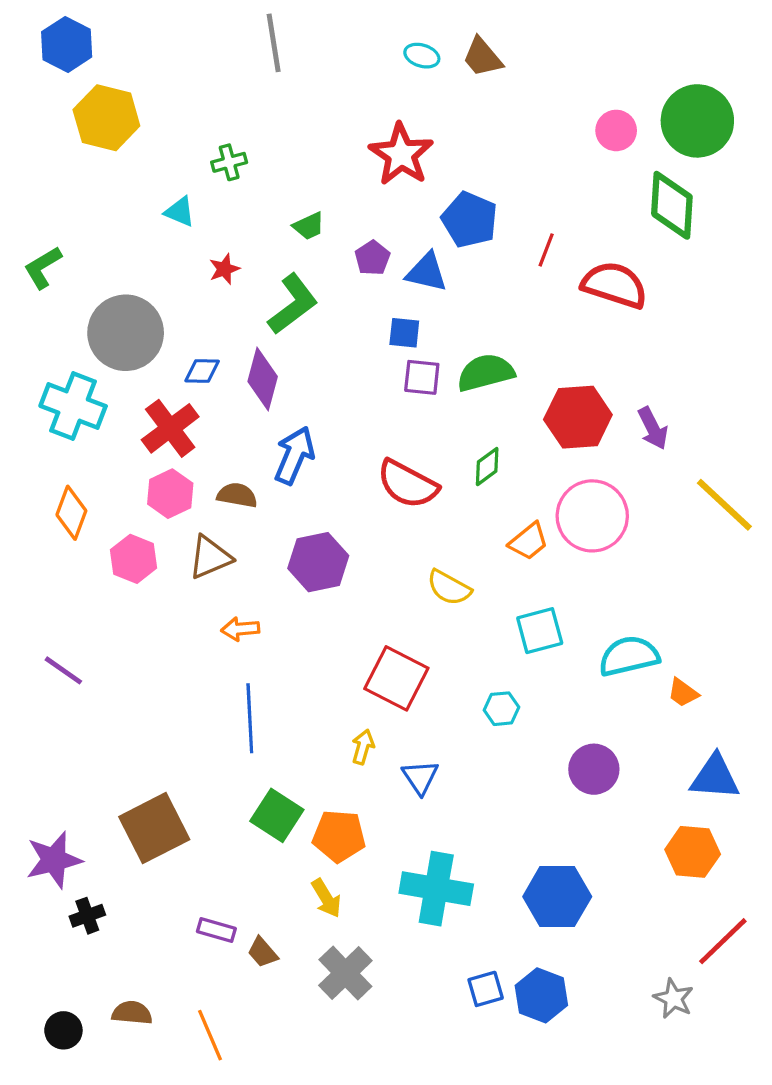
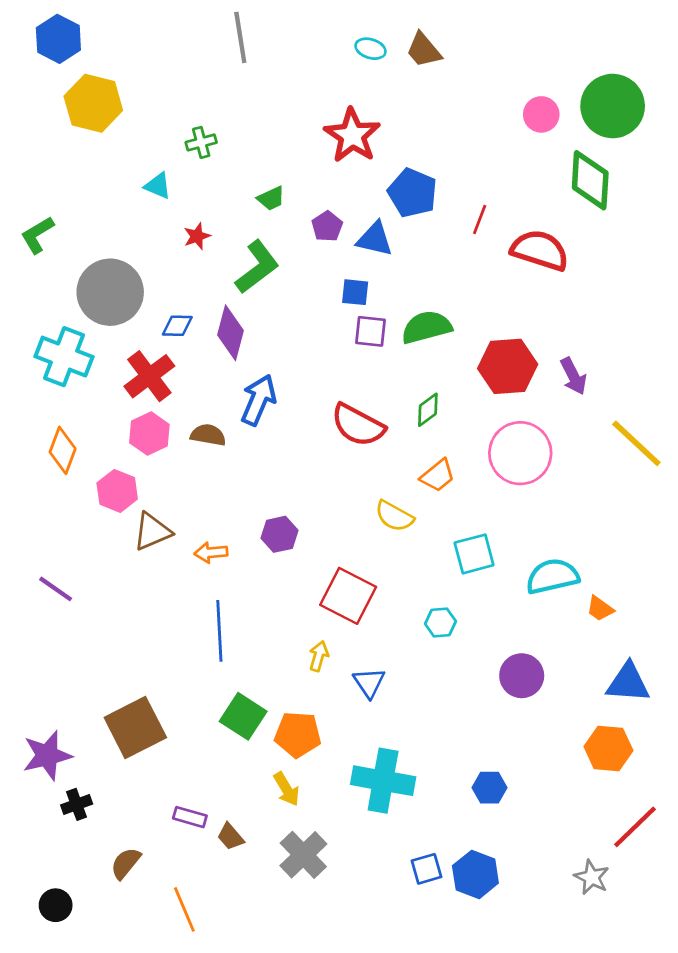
orange trapezoid: (529, 541) -> (438, 476), moved
brown triangle: (210, 557) -> (152, 532), moved
purple hexagon: (318, 562) -> (280, 534), moved, size x0.7
blue hexagon: (557, 897) -> (489, 788), size x0.6
brown semicircle: (132, 1013) -> (126, 863), moved, turned -56

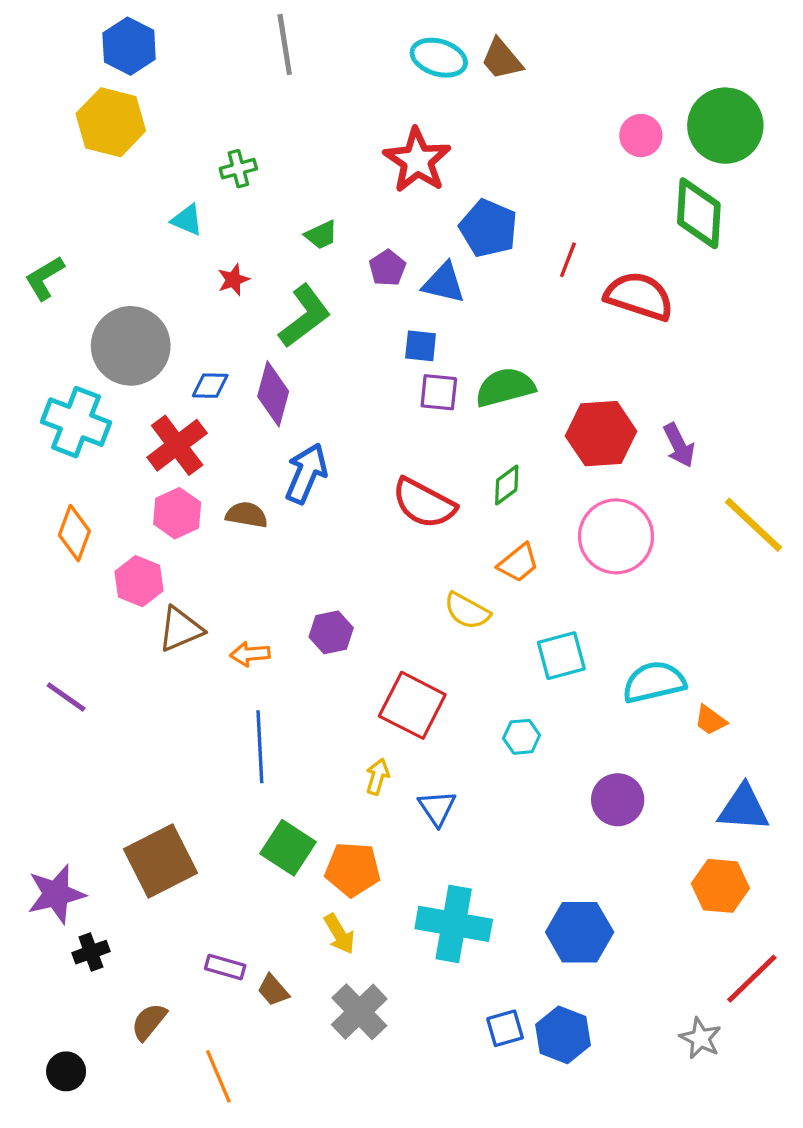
blue hexagon: (58, 39) -> (129, 46), moved
cyan ellipse: (370, 49) -> (439, 58), size x1.5
blue hexagon: (489, 788) -> (580, 932), size x1.6

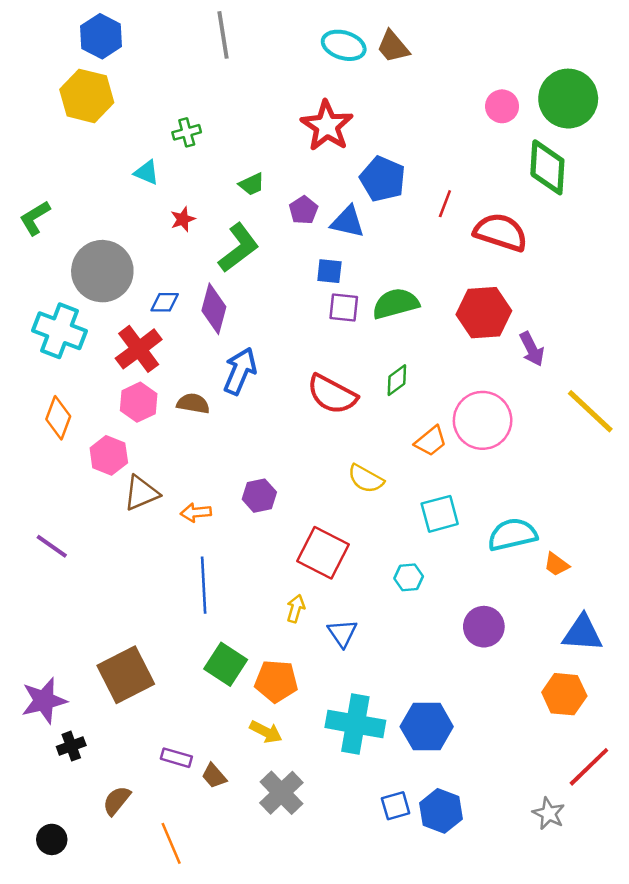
red hexagon: (601, 434) -> (484, 313), moved
orange trapezoid: (518, 563) -> (431, 441), moved
blue hexagon: (580, 932) -> (427, 727), moved
yellow arrow: (339, 934) -> (266, 732), turned -32

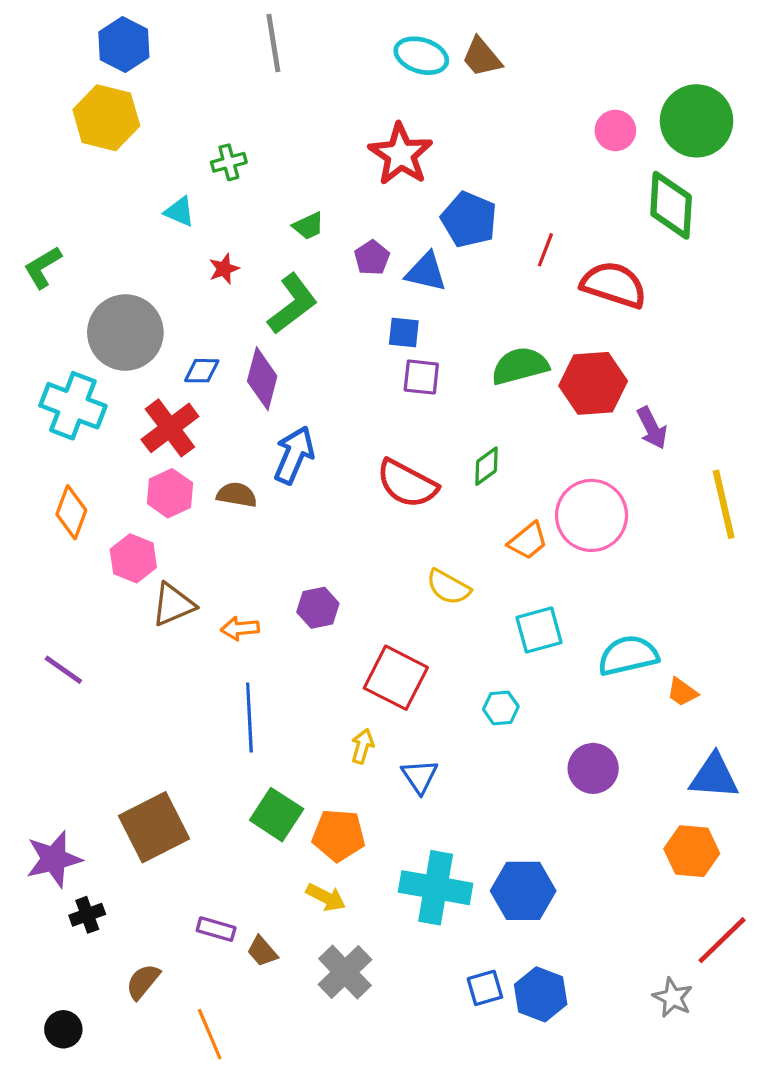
green semicircle: (396, 304) -> (520, 366), moved
yellow line: (590, 411) -> (724, 504), turned 34

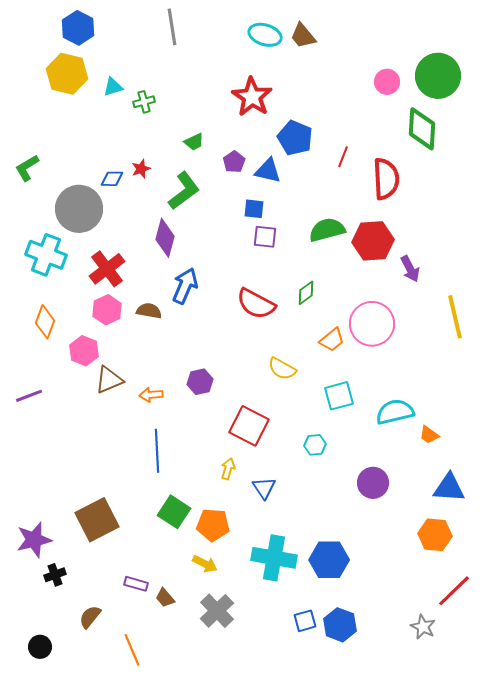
cyan triangle: (179, 212) -> (113, 87), moved, turned -40
red semicircle: (614, 285) -> (386, 179), turned 69
blue diamond: (202, 371) -> (112, 179), moved
purple line: (63, 670) -> (29, 396), moved, turned -56

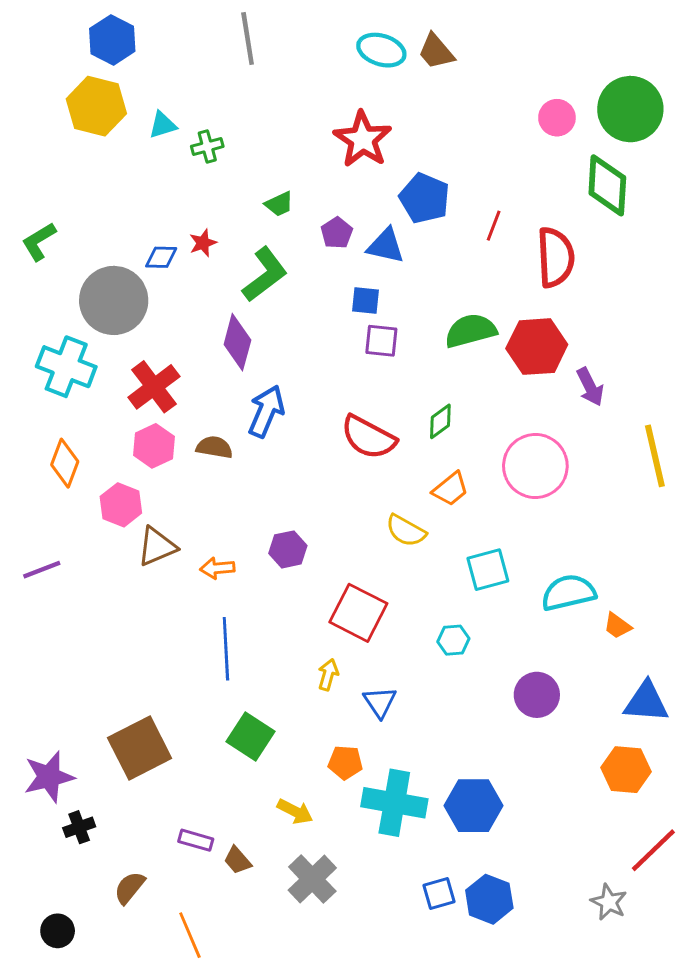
orange trapezoid: (332, 340) -> (450, 489), moved
orange pentagon: (213, 525) -> (345, 762), moved, size x0.7

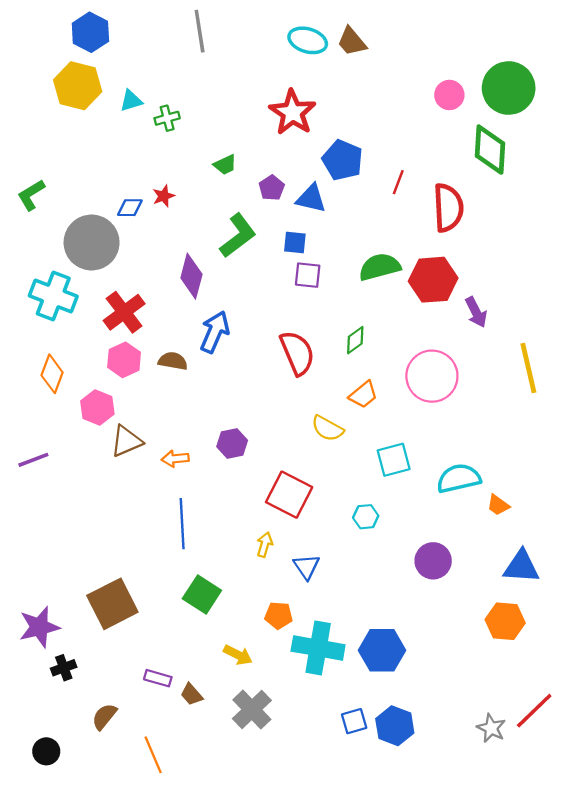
green L-shape: (265, 275) -> (238, 236), moved
red semicircle: (368, 437) -> (297, 353), turned -141
red line: (653, 850) -> (534, 711), moved

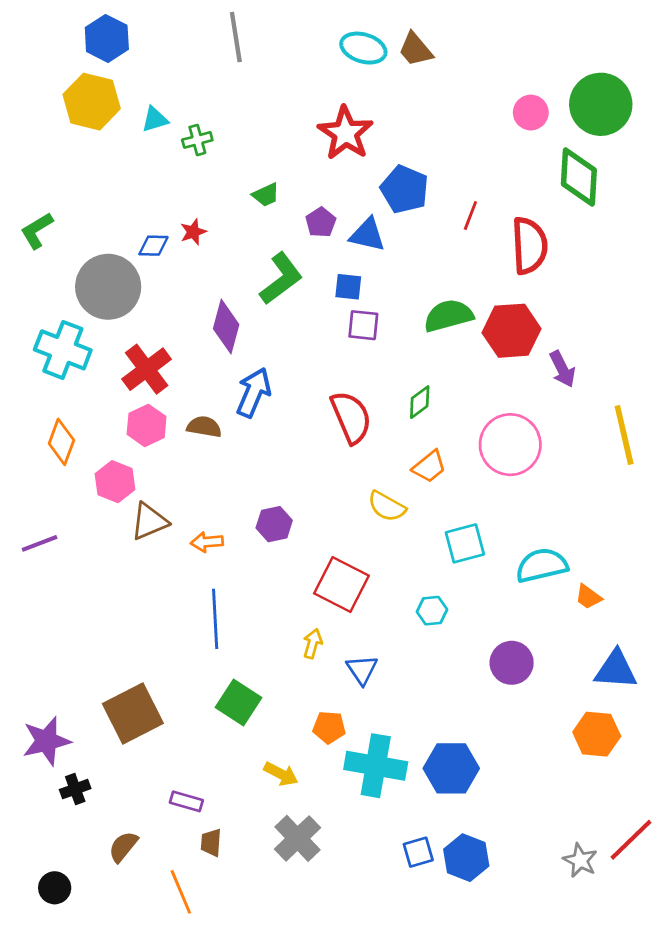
brown trapezoid: (191, 694) -> (211, 843), moved, turned 45

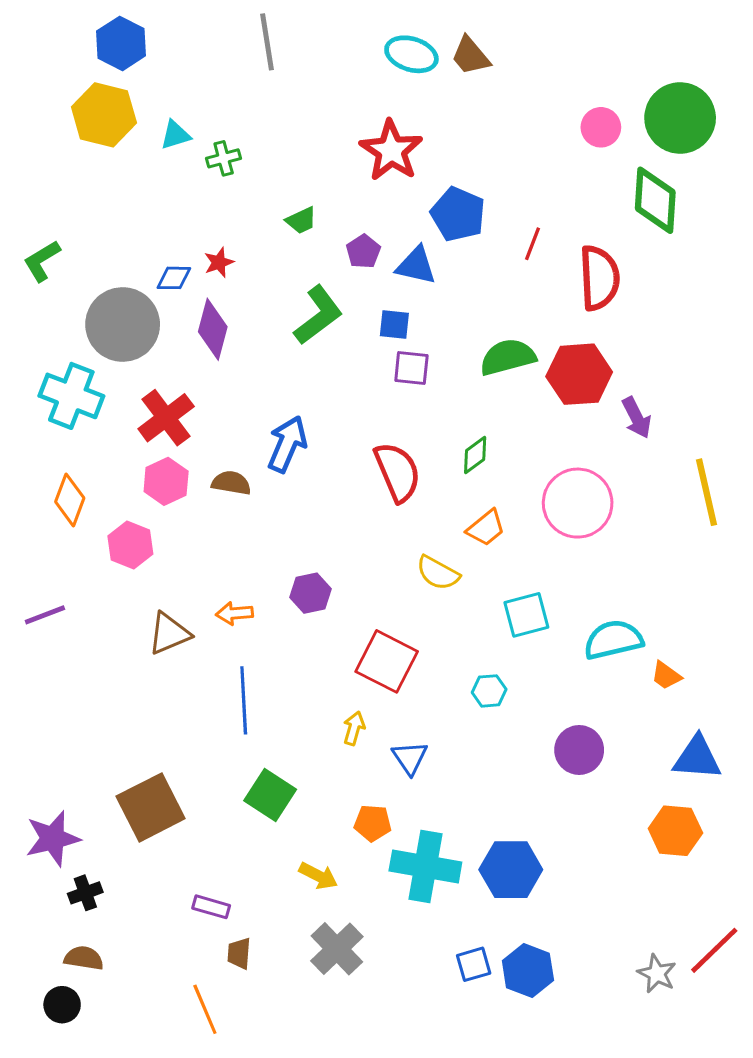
purple diamond: (226, 327) -> (213, 329), moved
brown triangle: (149, 521) -> (169, 634), moved
brown semicircle: (123, 847) -> (84, 958), moved, turned 60

